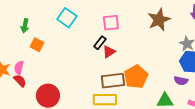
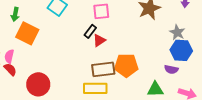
orange square: (37, 45) -> (27, 33), size x1.6
orange pentagon: (136, 77) -> (126, 65), turned 30

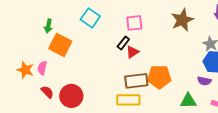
red semicircle: (10, 69) -> (47, 92), moved

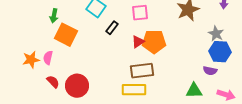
black rectangle: (123, 43) -> (112, 28), moved
orange star: (25, 70) -> (31, 60), turned -30
orange pentagon: (159, 77) -> (154, 42), moved

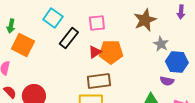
black rectangle: (112, 28) -> (69, 38), size x1.5
gray star: (216, 34) -> (161, 44), moved

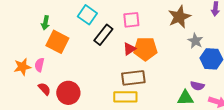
purple semicircle: (167, 81) -> (197, 86), moved

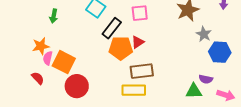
orange square: (57, 42) -> (64, 62), moved
orange pentagon: (145, 49) -> (121, 48), moved
orange star: (22, 67) -> (41, 46), moved
red semicircle: (44, 89) -> (38, 78), moved

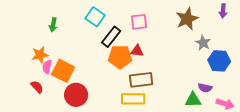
red triangle: (138, 42) -> (137, 51), turned 40

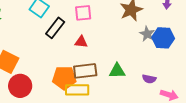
orange pentagon: (120, 57) -> (64, 78), moved
blue hexagon: (219, 61) -> (163, 38), moved
green triangle: (193, 100) -> (117, 71), moved

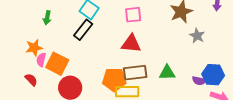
black rectangle: (55, 28) -> (83, 30), moved
blue hexagon: (163, 38) -> (213, 75), moved
red triangle: (81, 42) -> (131, 44), size x1.5

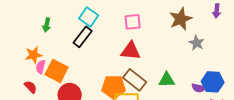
brown rectangle: (135, 73) -> (135, 80), turned 45

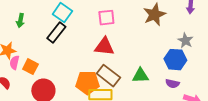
gray star: (197, 43) -> (185, 41), moved
orange square: (57, 71) -> (30, 67), size x0.7
blue hexagon: (213, 82) -> (175, 60), moved

